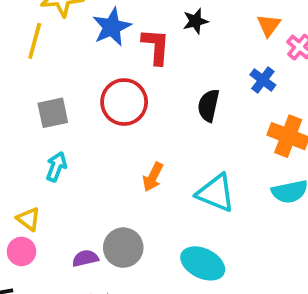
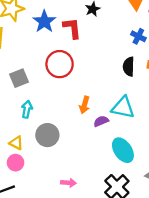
black semicircle: (209, 105) -> (129, 67), moved
gray circle: (123, 248) -> (47, 135), moved
purple semicircle: (85, 258) -> (101, 121), moved
cyan ellipse: (203, 263) -> (123, 150), turned 40

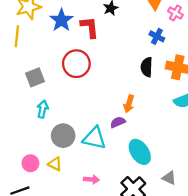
orange arrow: (84, 105) -> (129, 104), moved
cyan triangle: (123, 107) -> (94, 138), moved
yellow triangle: (16, 143) -> (55, 164), moved
pink arrow: (68, 183) -> (91, 179), moved

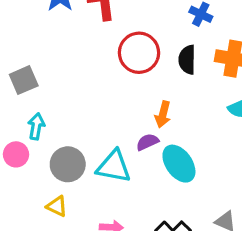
red circle: (76, 64) -> (139, 53), moved
cyan ellipse: (140, 152) -> (179, 164), moved
pink circle: (30, 163) -> (16, 154), moved

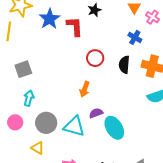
red circle: (139, 53) -> (95, 58), size x0.7
orange arrow: (163, 114) -> (85, 89), moved
pink circle: (16, 154) -> (15, 122), moved

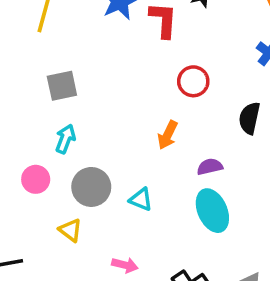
black semicircle: (124, 65) -> (249, 118), moved
purple semicircle: (96, 113) -> (210, 167), moved
cyan triangle: (74, 126) -> (141, 199), size x0.6

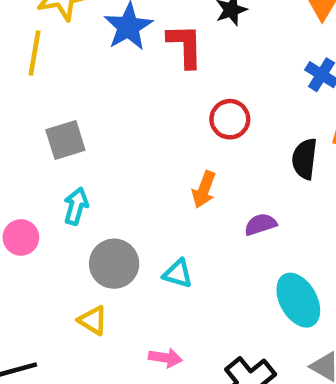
pink circle: (36, 179) -> (21, 237), moved
cyan ellipse: (212, 211) -> (298, 300), moved

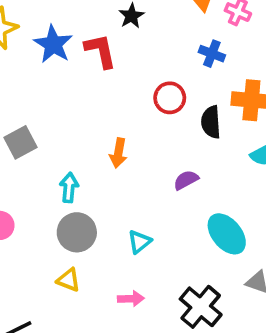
red circle: (230, 119) -> (170, 98), moved
orange arrow: (204, 190) -> (118, 153), moved
cyan arrow: (76, 206) -> (69, 188), moved
cyan triangle: (178, 274) -> (139, 242), moved, turned -45

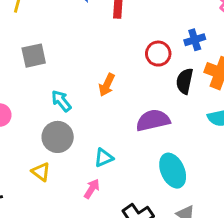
blue cross: (212, 54) -> (195, 40), moved, turned 36
purple semicircle: (186, 180) -> (153, 120), size x1.6
cyan arrow: (69, 188) -> (61, 101), turned -60
pink arrow: (131, 299) -> (92, 189), moved, turned -72

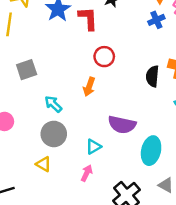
blue cross: (195, 40) -> (156, 20), moved
red circle: (158, 54) -> (104, 57), moved
purple semicircle: (153, 120) -> (122, 125), moved, turned -148
cyan ellipse: (173, 171) -> (151, 151), turned 44

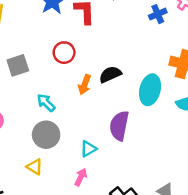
red circle: (104, 57) -> (64, 53), moved
black semicircle: (152, 76) -> (110, 74), moved, turned 60
purple semicircle: (122, 125) -> (119, 126), turned 88
cyan ellipse: (151, 151) -> (150, 90), moved

